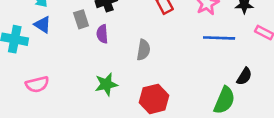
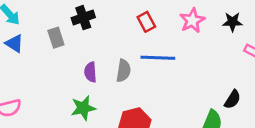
purple semicircle: (102, 34) -> (90, 72), moved
blue line: (219, 38) -> (158, 58), moved

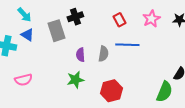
gray rectangle: (56, 38) -> (56, 31), size x1.5

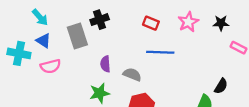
red rectangle: (119, 20) -> (151, 23), turned -40
gray semicircle: (103, 54) -> (132, 74), moved, turned -77
pink semicircle: (23, 80) -> (51, 66), moved

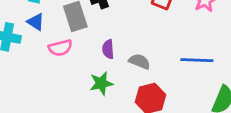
blue line: (160, 52) -> (197, 60), moved
pink semicircle: (51, 66) -> (60, 48), moved

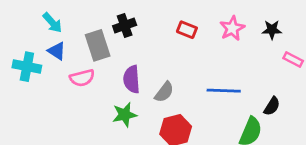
purple semicircle: (108, 49) -> (132, 79), size x1.4
gray semicircle: (140, 61) -> (164, 92), turned 105

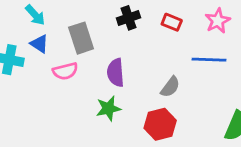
black cross: (125, 25) -> (129, 18), moved
blue line: (224, 91) -> (209, 60), moved
gray semicircle: (164, 92) -> (170, 87), moved

